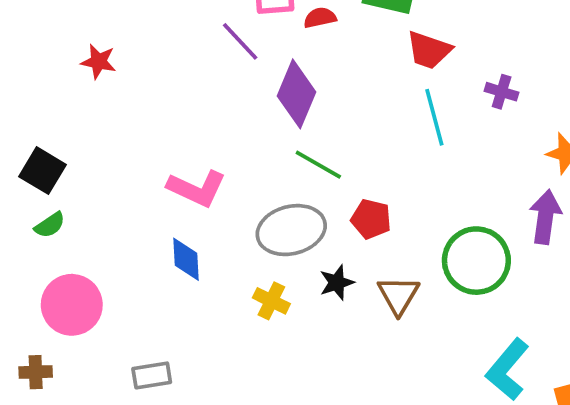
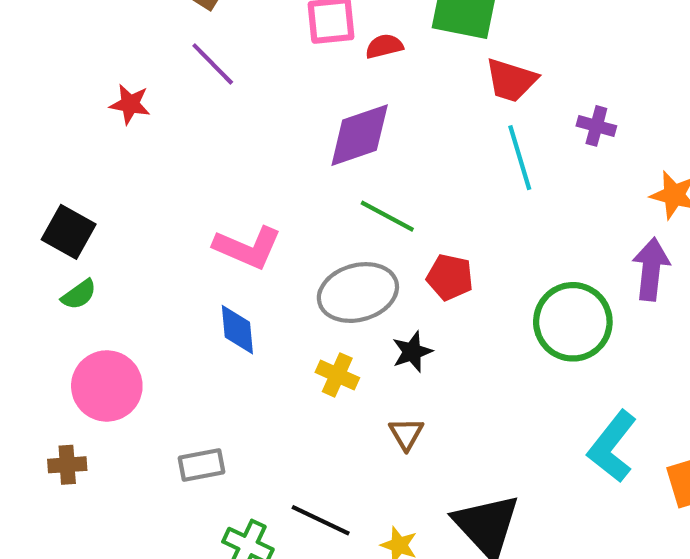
purple line: (240, 41) -> (213, 64), moved
purple diamond: (296, 94) -> (360, 135), turned 50
brown triangle: (398, 295) -> (406, 434), moved, size x0.7

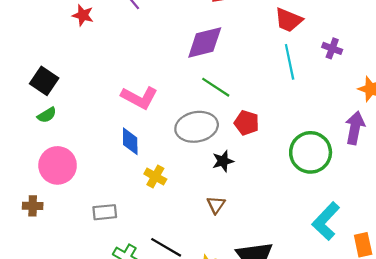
yellow cross: (337, 375) -> (155, 177), moved

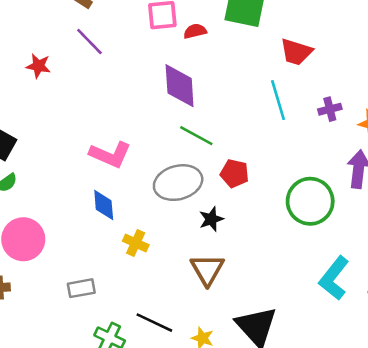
red trapezoid: (289, 20) -> (296, 52), moved
purple diamond: (205, 42) -> (180, 86), turned -75
purple cross: (332, 48) -> (330, 109), moved, turned -30
brown triangle: (216, 205) -> (207, 270), size x1.6

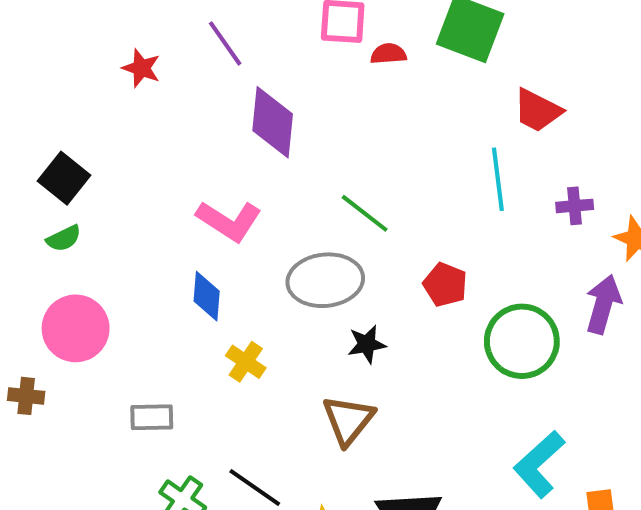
purple diamond: (180, 86) -> (273, 122), moved
red pentagon: (235, 173) -> (445, 285), moved

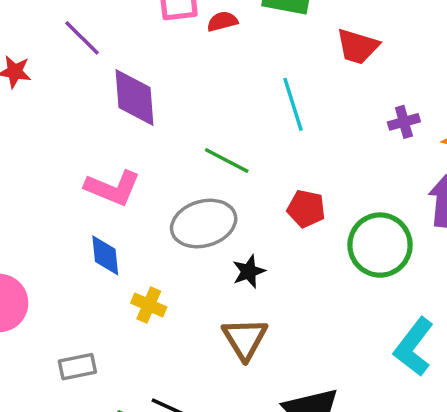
cyan line: (498, 179) -> (293, 104), moved

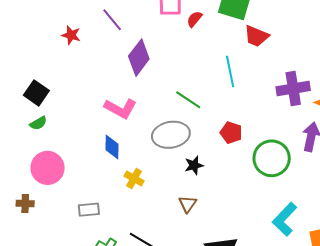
red semicircle: (222, 21) -> (194, 19), turned -42
red trapezoid: (358, 46) -> (256, 36), moved
purple diamond: (134, 98) -> (139, 58), turned 36
purple cross: (404, 122) -> (293, 89), size x1.8
brown triangle: (245, 339) -> (187, 204), size x0.7

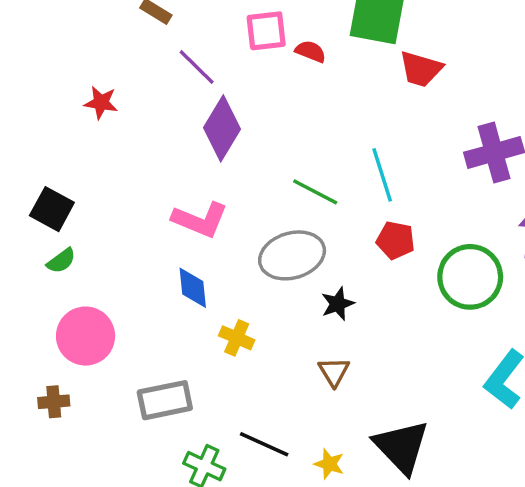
red semicircle: (194, 19) -> (311, 51), turned 78
purple line: (112, 20) -> (197, 67), moved
cyan line: (230, 71) -> (382, 175), moved
gray rectangle: (89, 210) -> (165, 400), size x1.4

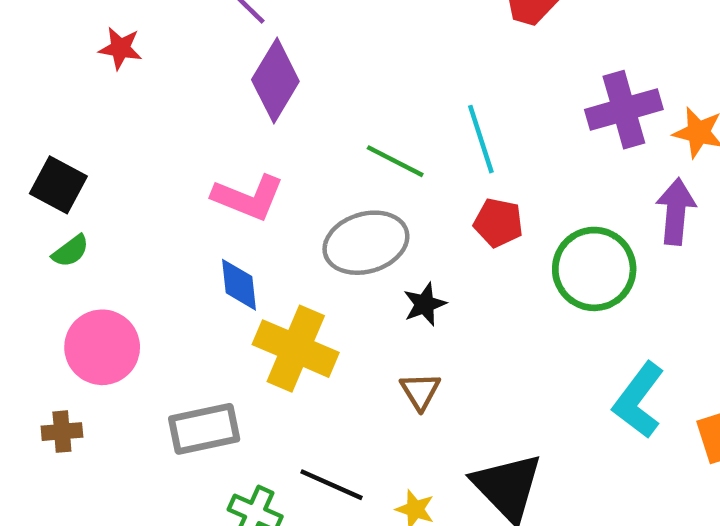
yellow cross: (237, 338) -> (296, 349), size x1.8

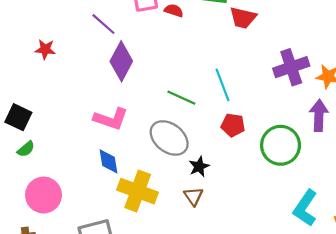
gray ellipse: (366, 243) -> (169, 138), turned 57
brown triangle: (420, 391) -> (193, 196), moved

